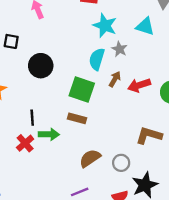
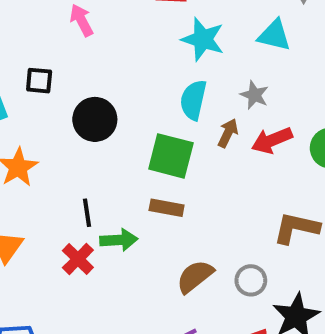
gray star: (119, 49) -> (254, 95), moved

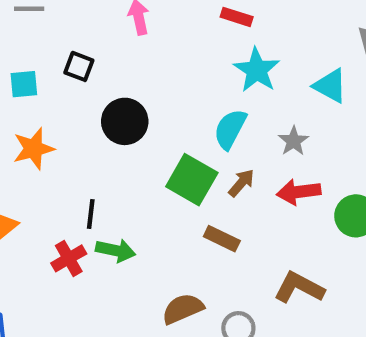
brown arrow: (228, 133) -> (241, 183), moved
brown rectangle: (167, 208) -> (222, 239), moved

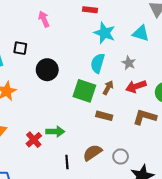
black line: (91, 214) -> (67, 162), moved
brown L-shape: (299, 288) -> (145, 117), moved

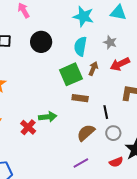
black circle: (47, 70) -> (41, 42), moved
green square: (84, 91) -> (71, 74), turned -35
brown rectangle: (104, 116) -> (80, 98), moved
black line: (67, 162) -> (106, 112), moved

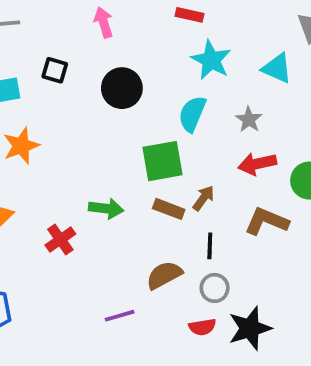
brown arrow: (93, 69) -> (204, 198), moved
green arrow: (48, 117) -> (106, 208), moved
red semicircle: (116, 162) -> (202, 327), moved
purple line: (81, 163) -> (120, 316), moved

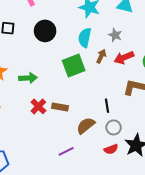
brown arrow: (204, 198) -> (101, 56), moved
green arrow: (106, 208) -> (28, 78), moved
brown rectangle: (169, 209) -> (60, 107), moved
red cross: (60, 240) -> (38, 106), moved

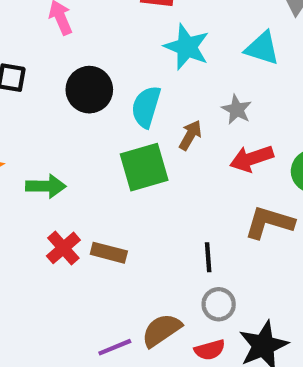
cyan semicircle: (85, 38) -> (146, 107), moved
brown arrow: (101, 56) -> (190, 135), moved
brown semicircle: (86, 126) -> (161, 330), moved

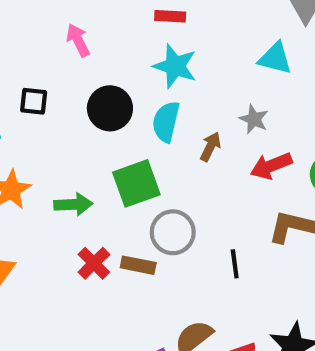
cyan star: (187, 47) -> (175, 66), moved
green square: (144, 167) -> (136, 183), moved
gray circle: (219, 304) -> (173, 232), moved, size x1.4

